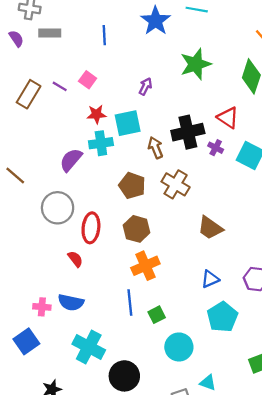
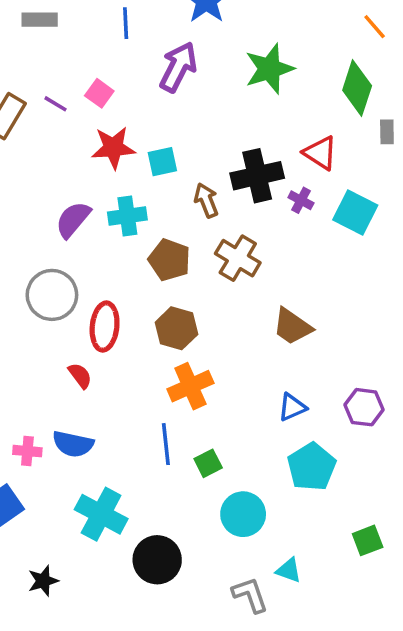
purple arrow: (145, 86) -> (178, 67), moved, size x1.8
red star: (96, 114) -> (113, 148), size x1.4
cyan square: (128, 123) -> (162, 162), size x0.7
cyan cross: (101, 143) -> (127, 216), moved

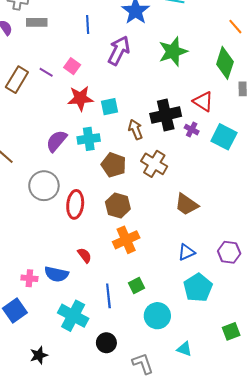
red semicircle: (80, 376) -> (85, 255), moved
blue line: (166, 444) -> (108, 296), moved
black circle: (157, 560) -> (106, 343), size x0.7
gray L-shape: (250, 595) -> (143, 364), moved

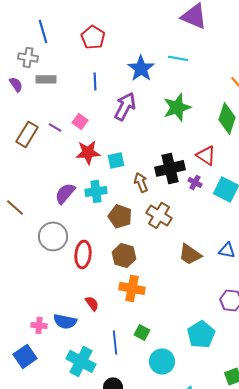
orange cross: (126, 240) -> (132, 288), turned 35
blue triangle: (186, 252) -> (227, 250), moved, turned 36
green square: (137, 286) -> (142, 332), turned -35

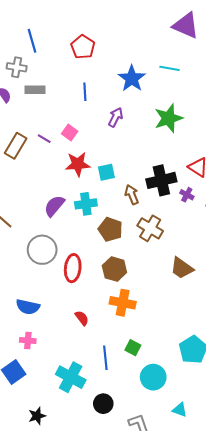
purple arrow: (125, 106) -> (115, 117), size x0.7
blue semicircle: (65, 321) -> (28, 307), moved

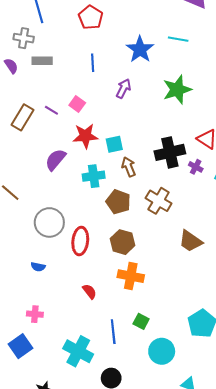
brown arrow: (132, 195) -> (129, 167), moved
purple semicircle: (54, 206) -> (56, 160), moved
blue semicircle: (28, 307) -> (38, 267), moved, size x0.6

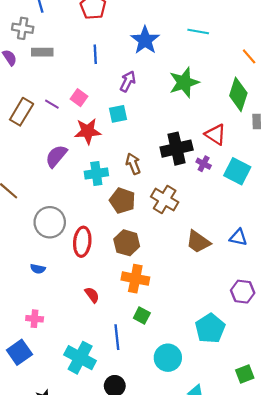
cyan line: (178, 39) -> (198, 32), moved
cyan square: (114, 144) -> (118, 114), moved
green square: (141, 321) -> (142, 315), moved

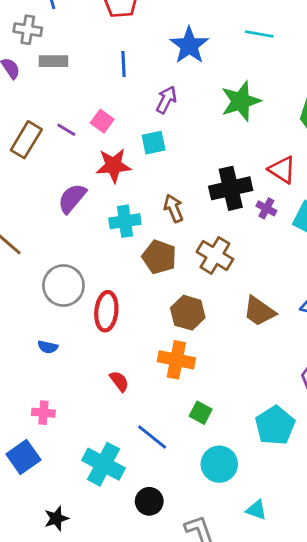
brown hexagon: (127, 243) -> (188, 313), moved
green square: (142, 315) -> (201, 413), moved
blue line: (117, 337) -> (152, 437), turned -45

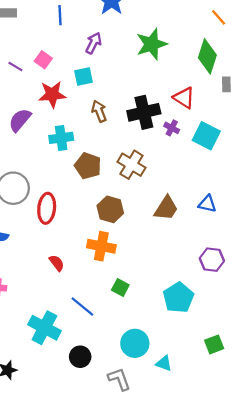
brown arrow: (174, 208) -> (99, 111), moved
brown trapezoid: (259, 311) -> (166, 208), turned -92
cyan circle: (219, 464) -> (135, 343), moved

